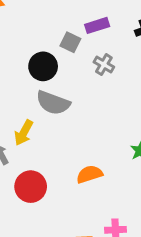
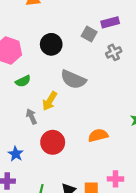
gray cross: (104, 65) -> (114, 52), turned 32
black circle: (43, 66) -> (51, 44), moved

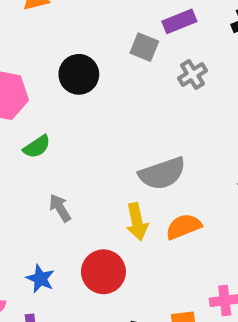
gray semicircle: (73, 79) -> (162, 173), moved, turned -35
yellow arrow: (50, 101) -> (137, 222), moved, turned -36
red circle: (53, 142) -> (103, 272), moved

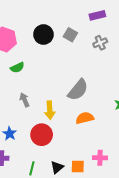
gray square: (144, 47) -> (70, 35), moved
gray semicircle: (162, 173) -> (78, 90), turned -40
yellow arrow: (137, 222) -> (50, 110), moved

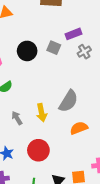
purple rectangle: (97, 15) -> (74, 34), moved
yellow arrow: (50, 110) -> (42, 113), moved

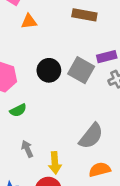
gray square: (54, 48) -> (81, 70), size x1.5
yellow arrow: (42, 113) -> (55, 163), moved

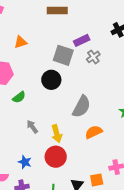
orange triangle: (29, 21) -> (21, 42), moved
black circle: (49, 70) -> (51, 80), moved

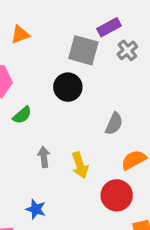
gray semicircle: (82, 107) -> (114, 124), size x0.7
gray arrow: (32, 127) -> (44, 157), turned 32
red circle: (56, 157) -> (117, 195), moved

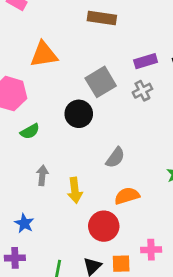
purple rectangle: (109, 27) -> (146, 61), moved
orange triangle: (20, 34) -> (44, 55), size x1.5
gray square: (83, 50) -> (101, 82), turned 32

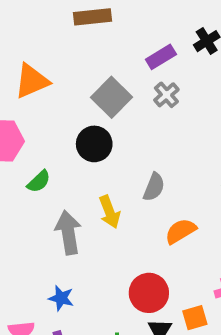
gray arrow: (42, 175) -> (68, 233), size x1.6
yellow arrow: (75, 190) -> (110, 212), moved
red circle: (104, 226) -> (149, 293), moved

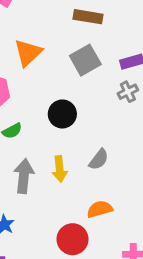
orange triangle: (32, 81) -> (28, 53), turned -36
gray square: (111, 97) -> (85, 60), moved
orange semicircle: (181, 231) -> (100, 209), moved

